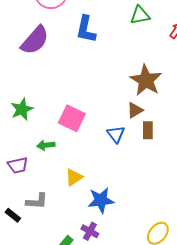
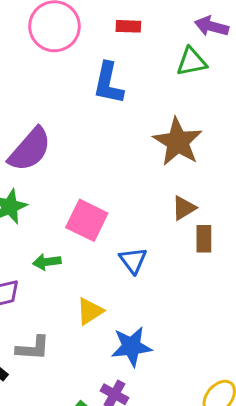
purple semicircle: (35, 40) -> (30, 149), moved
brown star: (146, 80) -> (178, 142), moved
blue triangle: (116, 134) -> (133, 260), moved

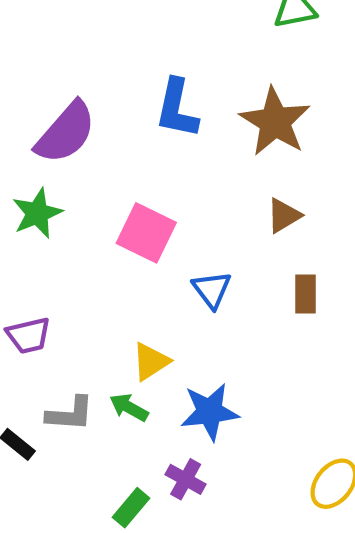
blue L-shape: (108, 83) -> (177, 109), moved
brown rectangle: (204, 239) -> (306, 294), moved
green arrow: (47, 262) -> (129, 407), moved, turned 36

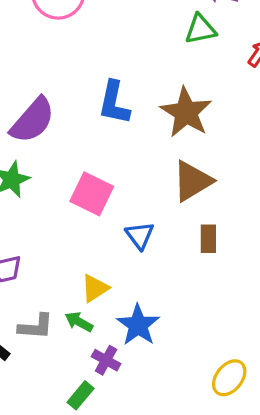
brown triangle: (284, 215) -> (192, 181), size x1.6
blue star: (210, 412) -> (138, 325), turned -30
purple cross: (186, 479) -> (106, 360), moved

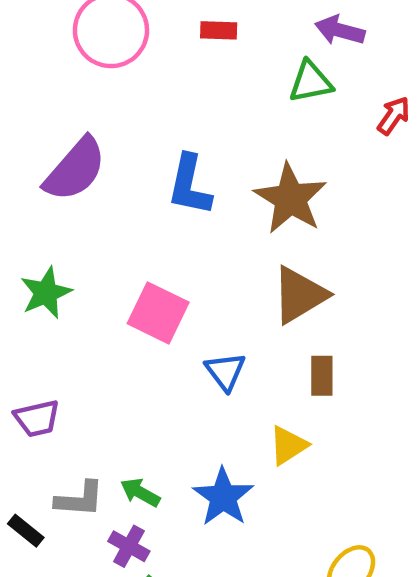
purple semicircle: (33, 120) -> (75, 169), moved
yellow triangle: (95, 288) -> (288, 445), moved
purple cross: (106, 360) -> (129, 546), moved

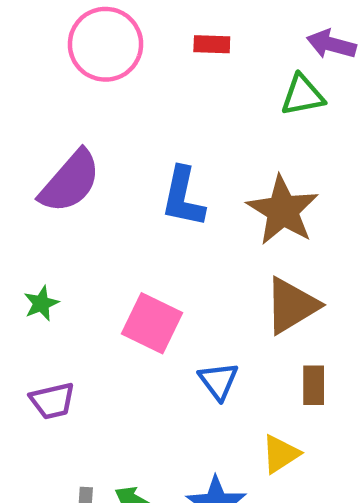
green star: (46, 293) -> (41, 303), size x0.7
purple trapezoid: (37, 418) -> (52, 401), moved

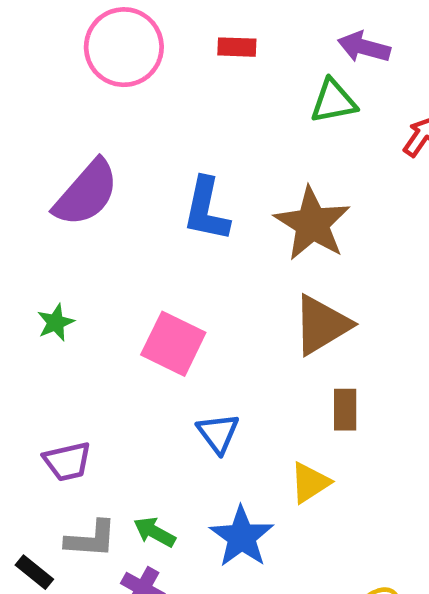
blue triangle: (218, 381) -> (218, 433), moved
purple trapezoid: (52, 401) -> (67, 461), moved

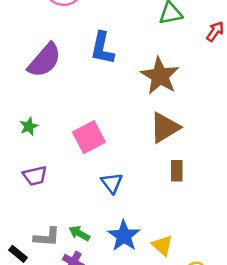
blue L-shape: (206, 210) -> (102, 48), moved
pink square: (173, 344) -> (89, 137), turned 36
purple trapezoid: (67, 461) -> (35, 176), moved
yellow triangle: (310, 483) -> (162, 245), moved, turned -45

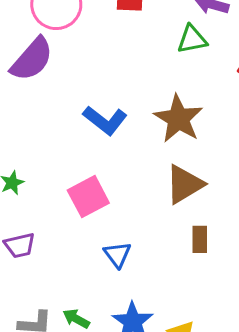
blue L-shape: (102, 48) -> (105, 120), moved, turned -64
purple semicircle: (44, 60) -> (32, 59), moved

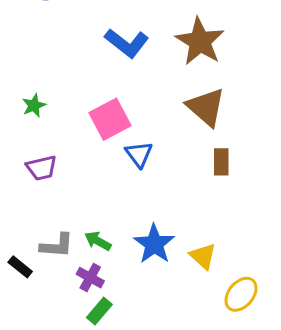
brown triangle: (184, 184) -> (206, 107), turned -48
blue triangle: (117, 255) -> (139, 154), moved

